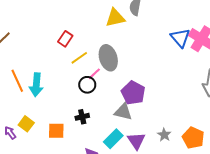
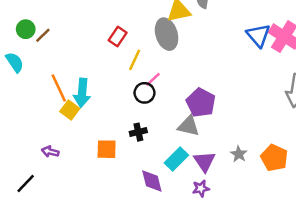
yellow line: (79, 58) -> (135, 60), turned -30
gray ellipse: (108, 58) -> (167, 34), moved
yellow square: (26, 124) -> (70, 110), moved
purple arrow: (10, 133) -> (50, 152), turned -40

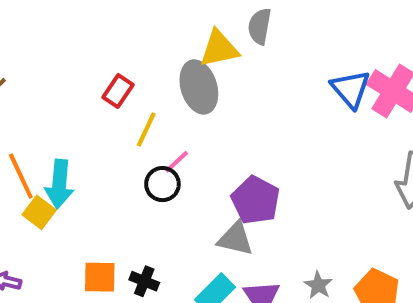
black cross: (138, 132) -> (144, 281), moved, turned 35

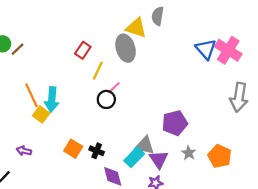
yellow triangle: (219, 49) -> (136, 28), turned 30
purple pentagon: (256, 200) -> (175, 123), moved, turned 30
gray triangle: (235, 239) -> (145, 145), moved
orange square: (100, 277) -> (73, 149), turned 30

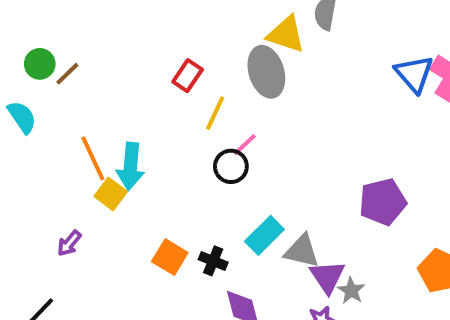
purple pentagon: (175, 123) -> (383, 202), moved
purple arrow: (24, 151) -> (69, 243), moved, turned -64
gray star: (189, 153) -> (351, 291), moved
cyan rectangle: (134, 157) -> (264, 235), moved

